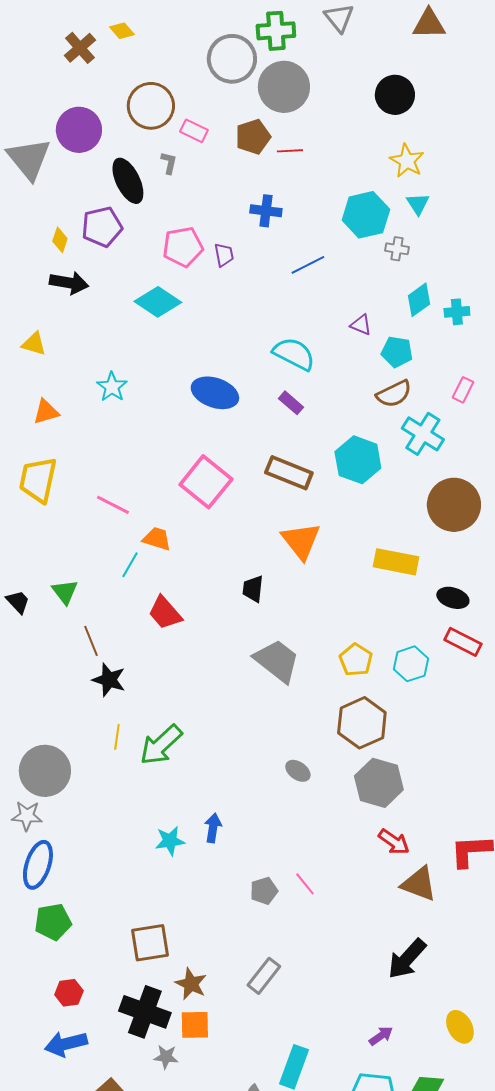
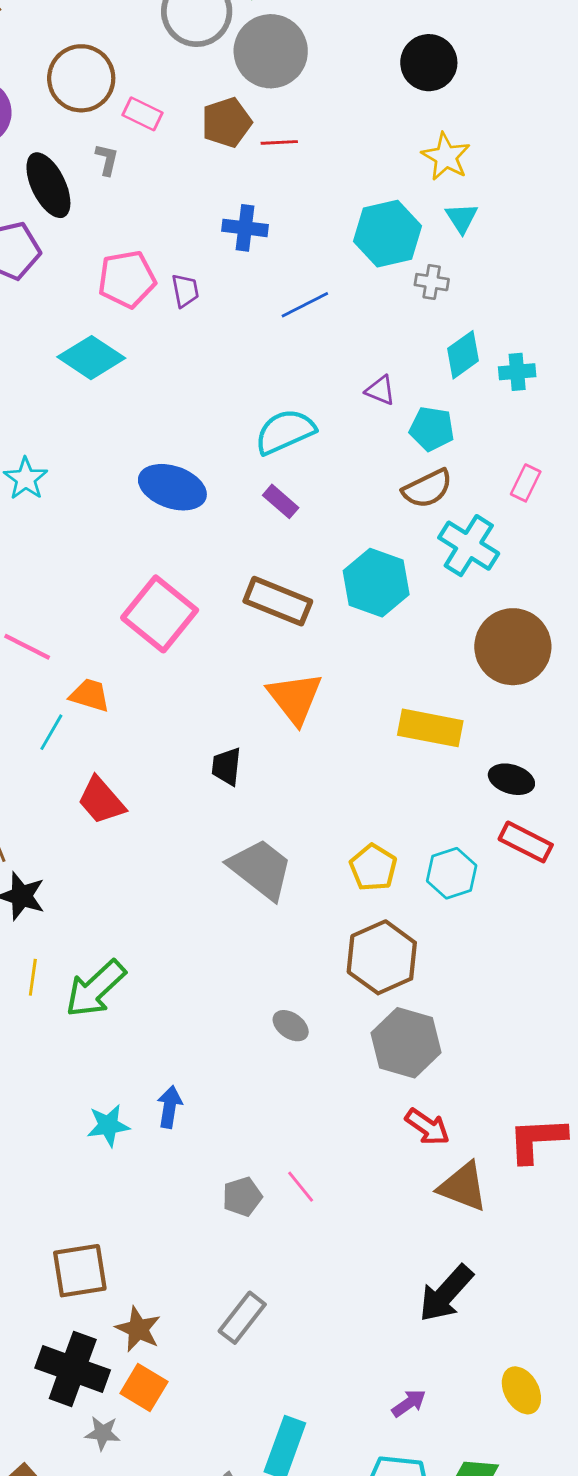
cyan semicircle: (294, 354) -> (285, 432), turned -51
orange square: (195, 1025) -> (144, 1388), turned 32

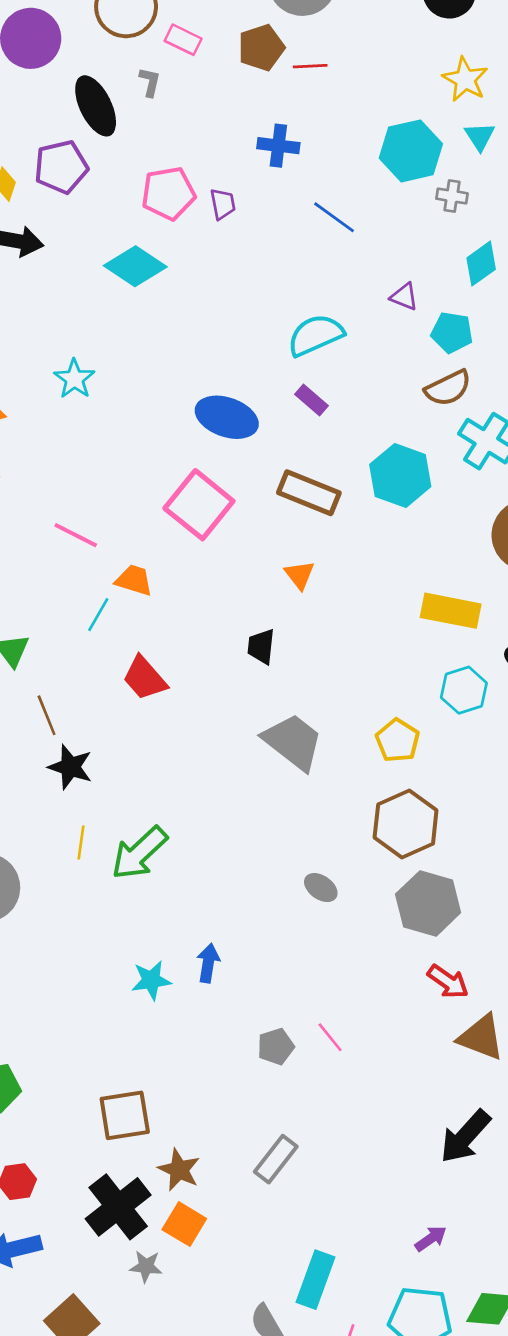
blue line: (305, 305) -> (334, 217), turned 63
blue ellipse: (172, 487) -> (227, 417), moved
orange triangle: (295, 698) -> (300, 575), moved, size x0.6
cyan hexagon: (452, 873) -> (464, 690), moved
black cross: (73, 1369) -> (118, 1207), turned 32

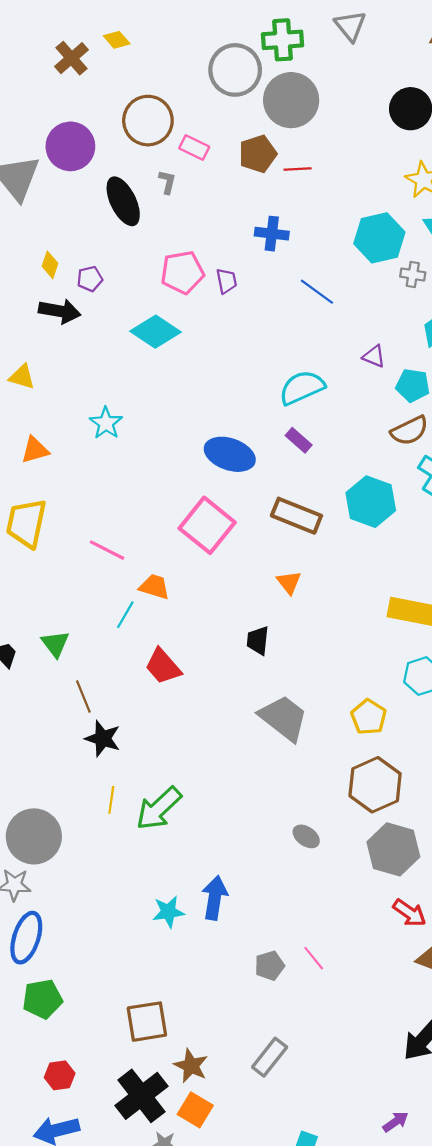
purple pentagon: (61, 167) -> (90, 279), moved, size x0.6
blue arrow: (208, 963) -> (215, 898), size x1.4

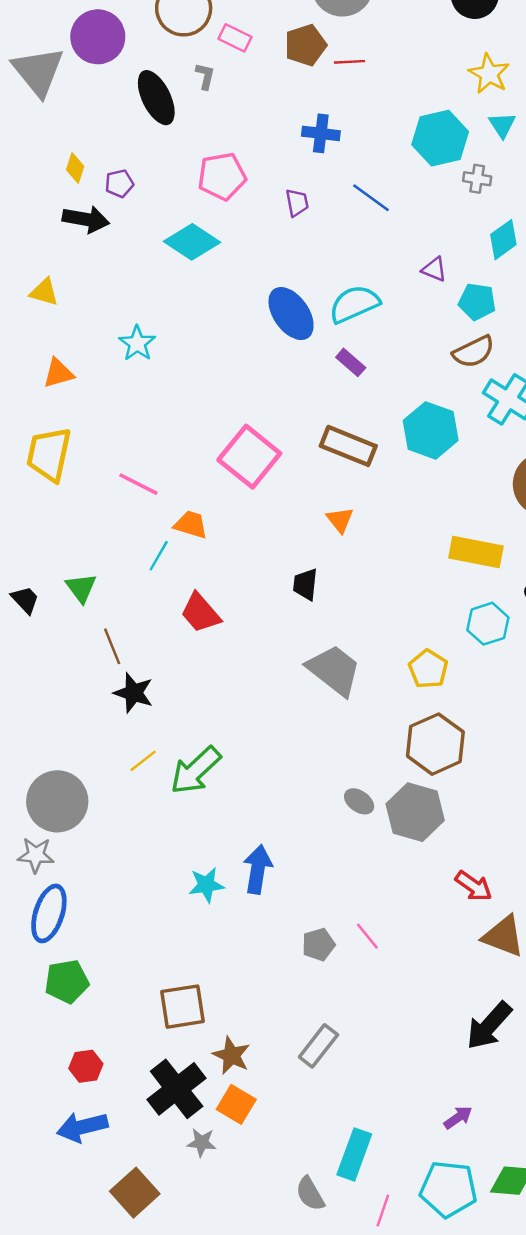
purple trapezoid: (227, 281) -> (297, 203), moved
blue ellipse: (230, 454) -> (291, 314), moved, turned 36
yellow line: (111, 800) -> (143, 761), turned 44
gray hexagon: (393, 849) -> (415, 812), moved

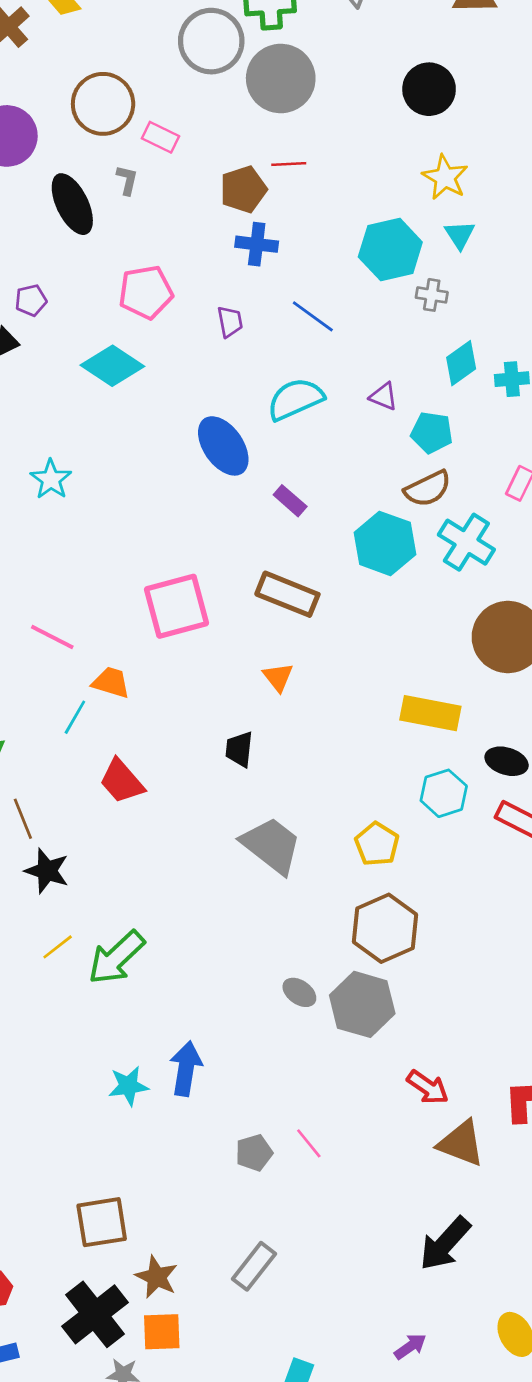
brown pentagon: (305, 45) -> (243, 189), moved
cyan semicircle: (354, 304) -> (295, 399), moved
cyan hexagon: (431, 430) -> (385, 543), moved
pink square: (249, 457) -> (177, 606), turned 36
orange square: (236, 1104) -> (162, 1332), turned -33

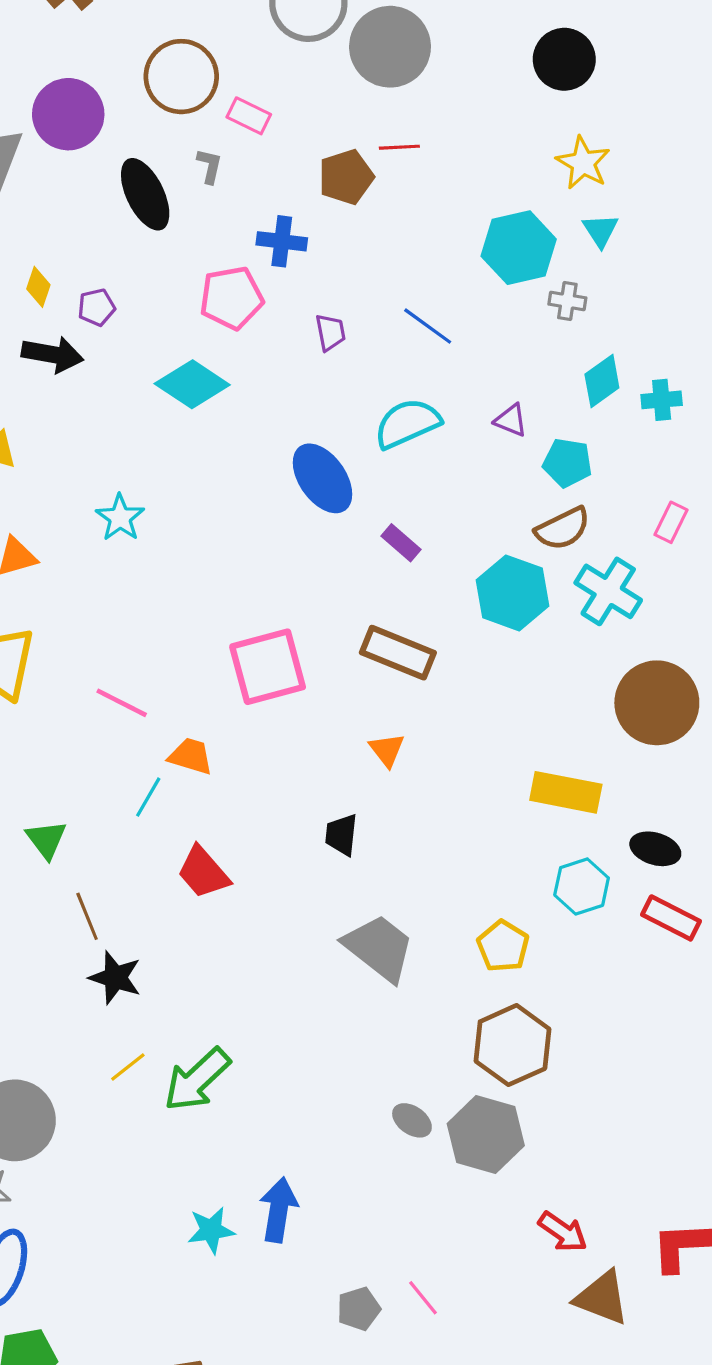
blue cross: (257, 244) -> (282, 241), moved

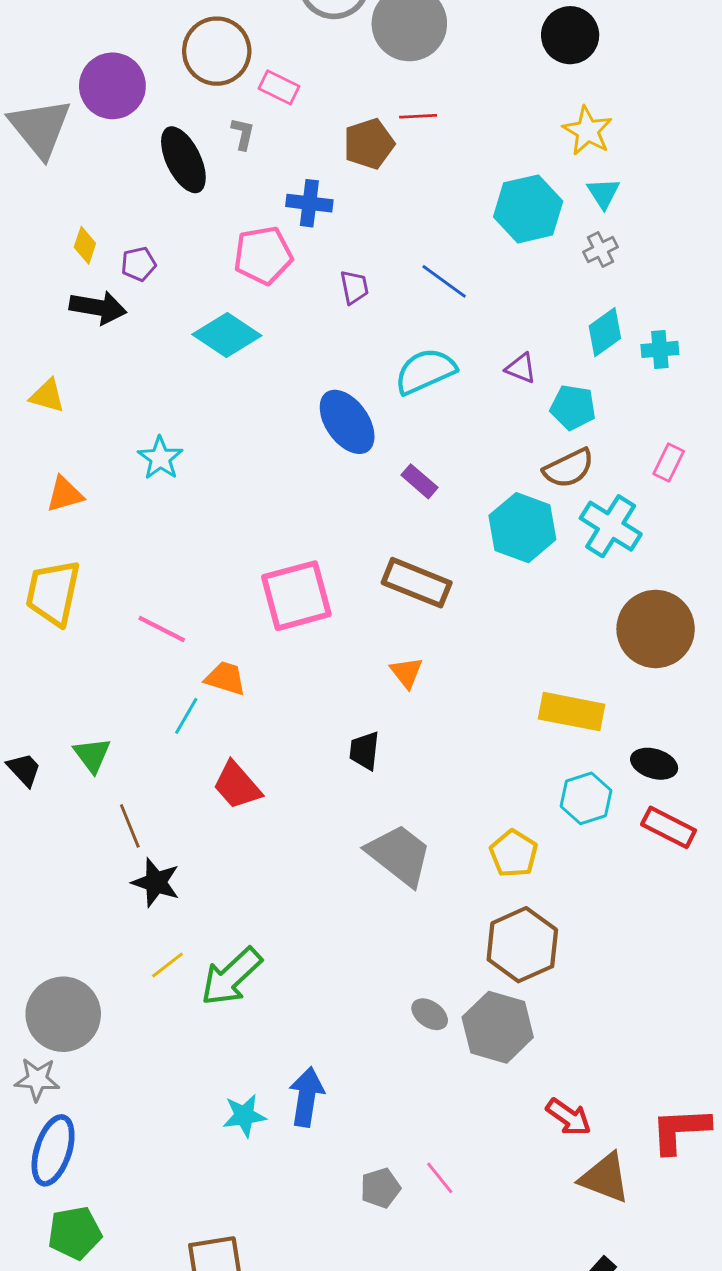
gray cross: (567, 301) -> (601, 250), moved, turned -36

